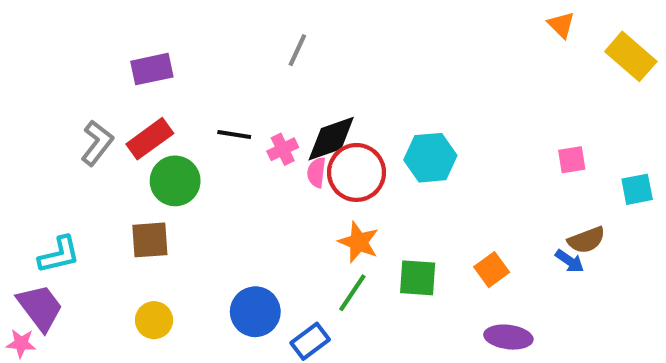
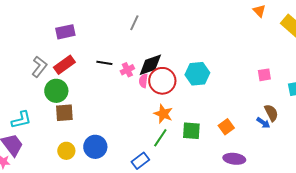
green circle: (175, 181) -> (56, 91), moved
brown semicircle: (586, 240) -> (271, 113), turned -96
blue circle: (255, 312) -> (95, 147), moved

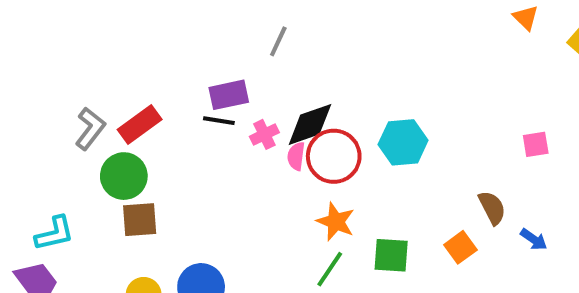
purple rectangle: (65, 32) -> (229, 95), moved
brown semicircle: (271, 113) -> (492, 208), moved

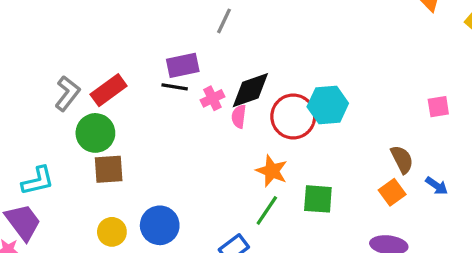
red circle: (334, 156) -> (293, 116), moved
orange square: (460, 247) -> (392, 192), moved

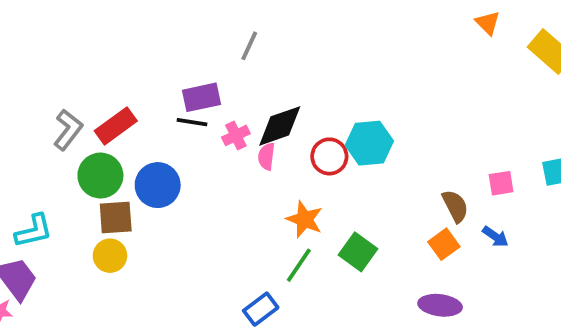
pink square: (438, 107) -> (501, 183), moved
red circle: (293, 116) -> (329, 156), size x0.7
green square: (318, 199) -> (358, 252), turned 32
blue circle: (160, 225) -> (158, 185), moved
yellow circle: (112, 232) -> (110, 256), moved

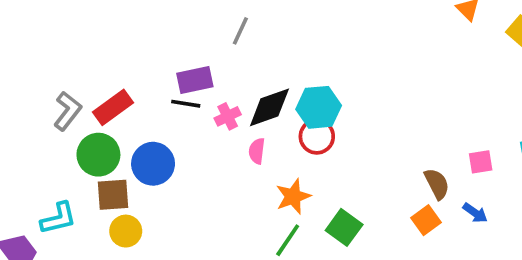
cyan hexagon: (369, 143) -> (319, 107), moved
pink semicircle: (266, 156) -> (257, 151), moved
orange star: (305, 219) -> (293, 196), turned 30
cyan L-shape: (34, 231) -> (58, 218), moved
yellow circle: (110, 256) -> (126, 231), moved

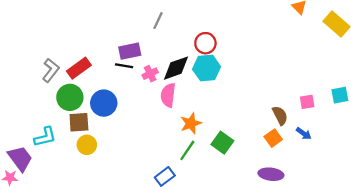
red circle: (317, 136) -> (205, 43), moved
pink semicircle: (257, 151) -> (168, 95), size x1.5

